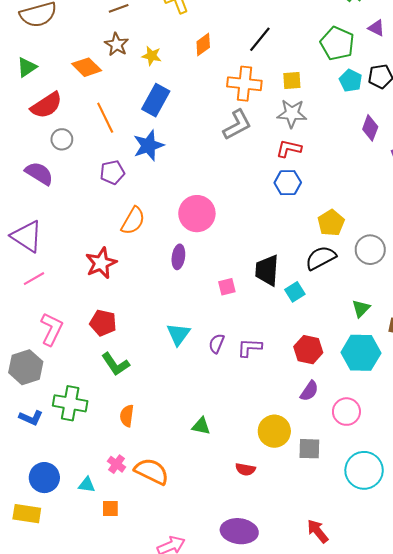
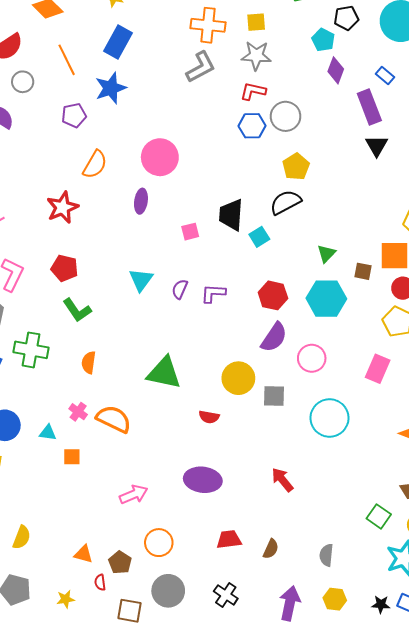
cyan pentagon: (351, 81) -> (323, 40), moved
gray circle: (370, 250) -> (286, 116), moved
purple semicircle: (309, 391) -> (274, 337), size x1.4
green triangle: (201, 426) -> (164, 373), size x1.8

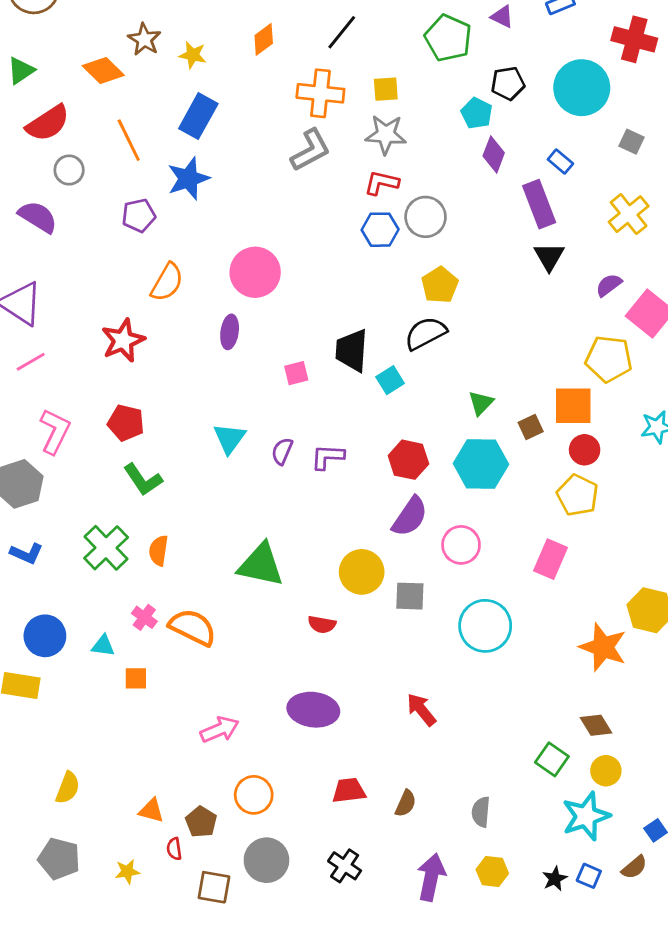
brown square: (363, 271) -> (531, 427), turned -36
green cross: (31, 350) -> (106, 548), moved, turned 36
black star: (381, 604) -> (555, 879), turned -30

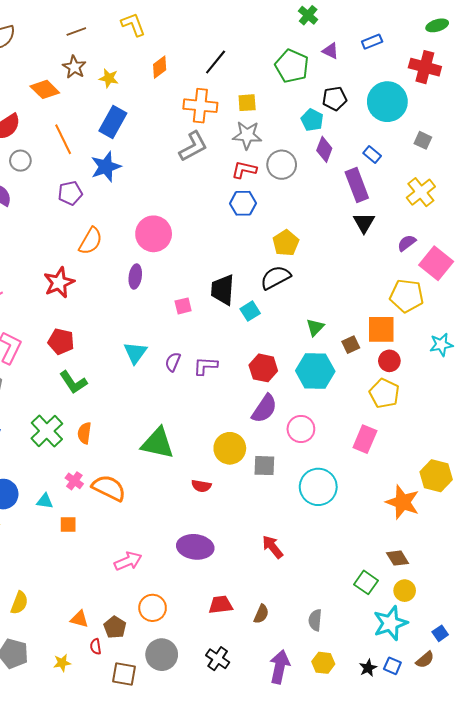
gray circle: (426, 217) -> (282, 165), moved

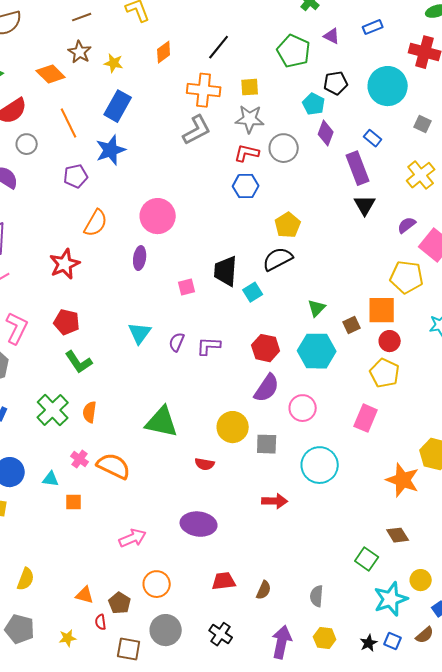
red arrow: (272, 547) -> (275, 501), moved, turned 130
yellow circle: (405, 591) -> (421, 580), moved

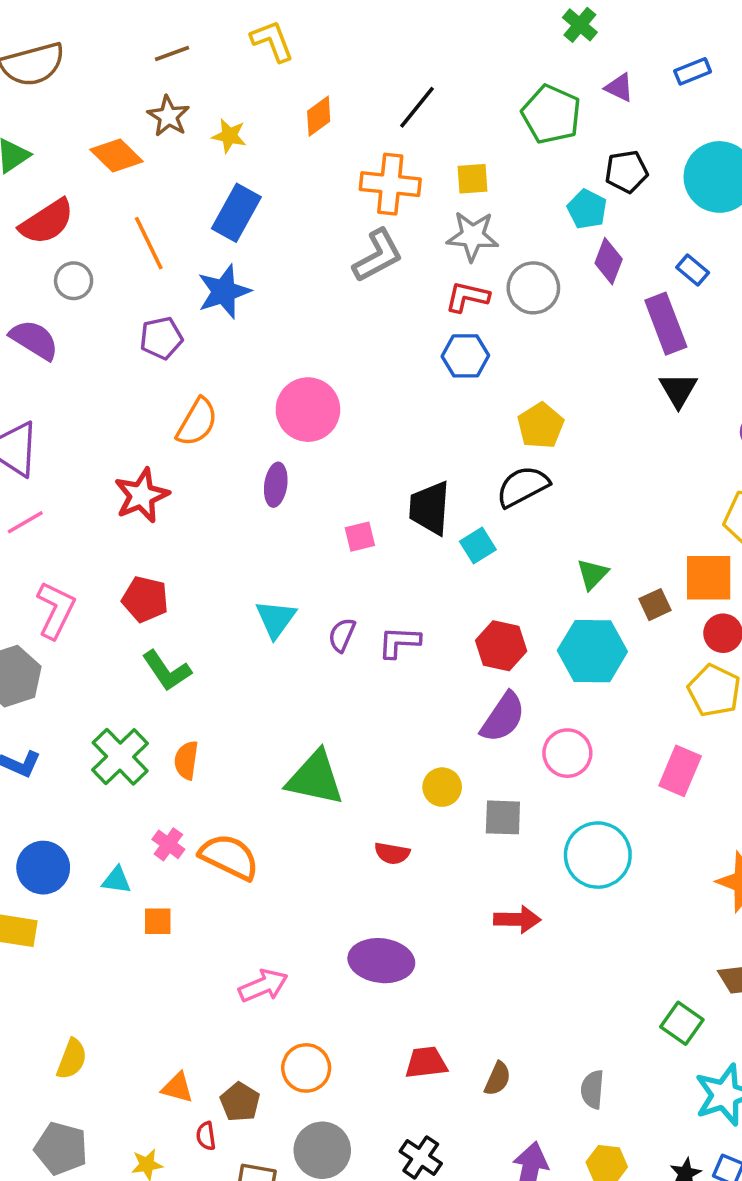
yellow circle: (233, 427) -> (442, 787), size x0.7

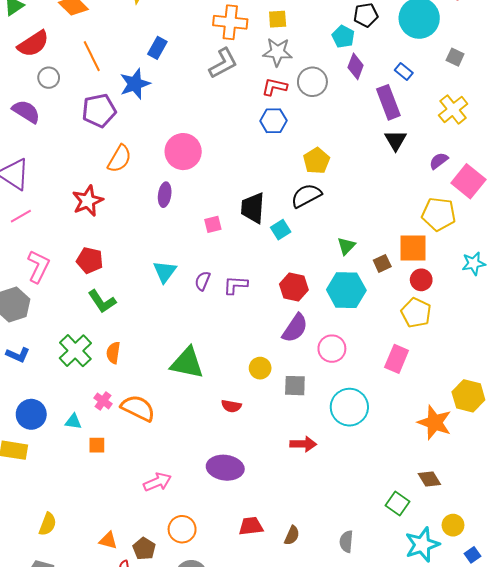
blue rectangle: (236, 213) -> (157, 48), moved, size x0.7
purple pentagon: (161, 338) -> (99, 110), size x1.4

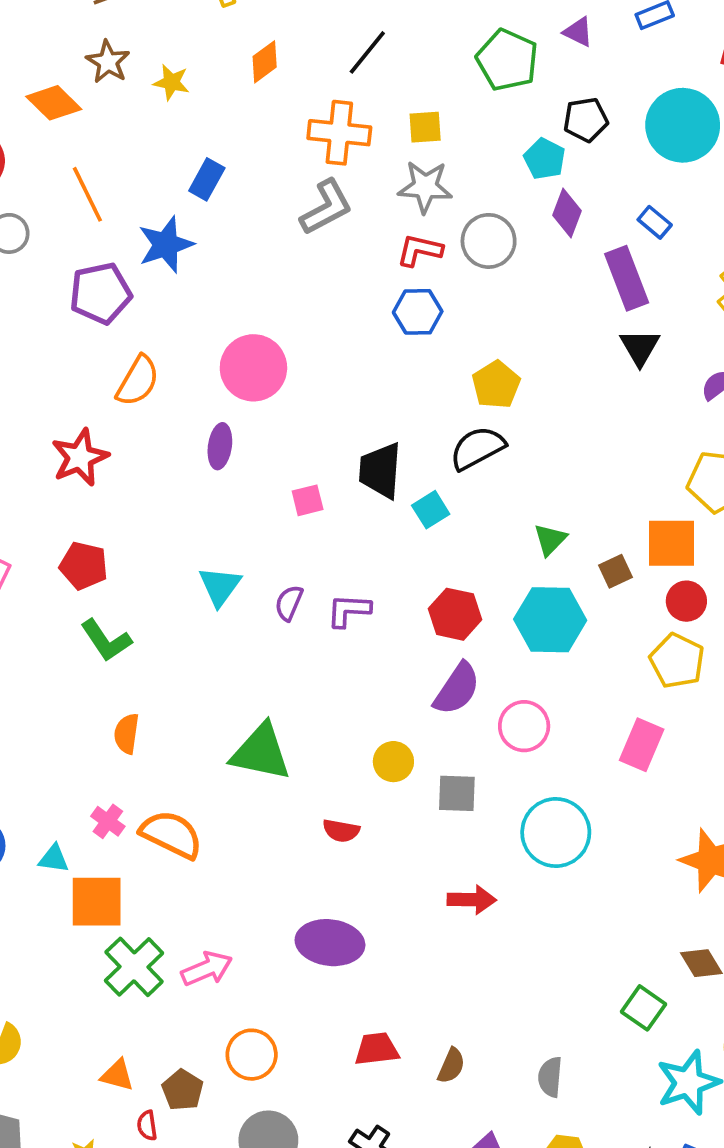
green cross: (75, 351) -> (134, 967), moved
orange square: (97, 445) -> (97, 902), size x1.8

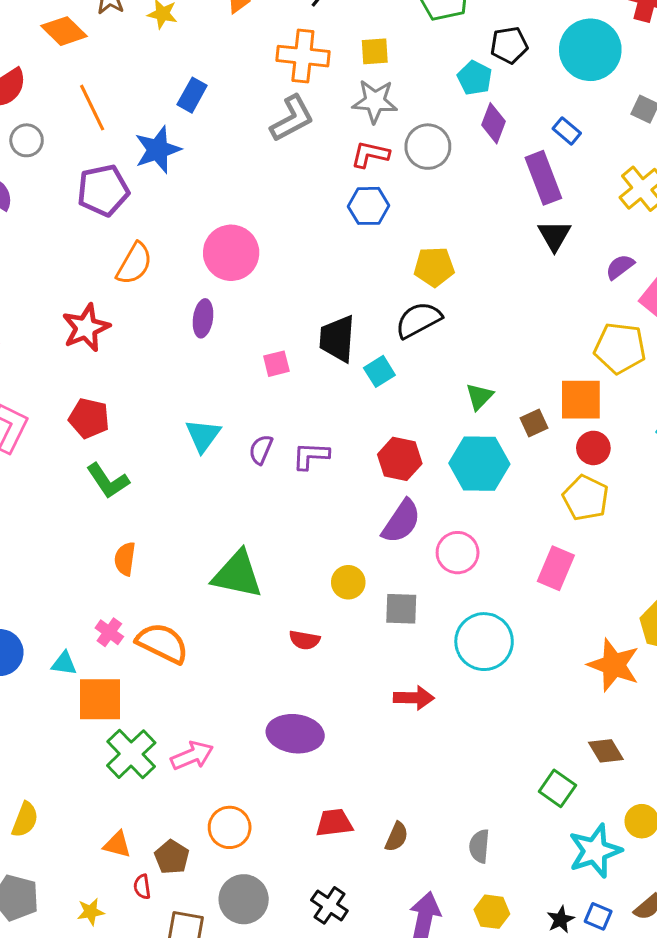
yellow pentagon: (496, 385) -> (434, 267), turned 30

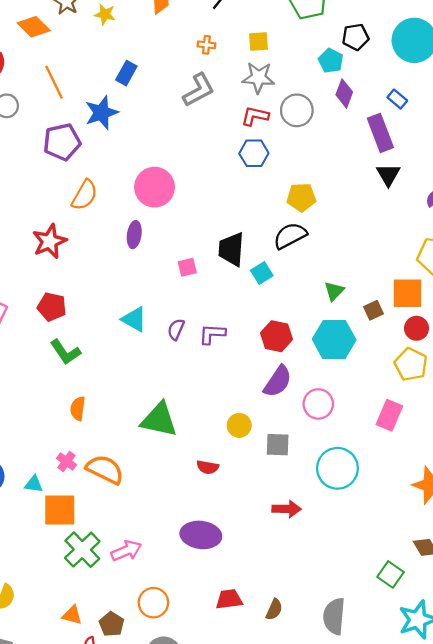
orange cross: (303, 56) -> (206, 45), size x0.5
cyan triangle: (203, 435) -> (134, 319), turned -36
gray semicircle: (479, 846) -> (334, 616), size x1.5

